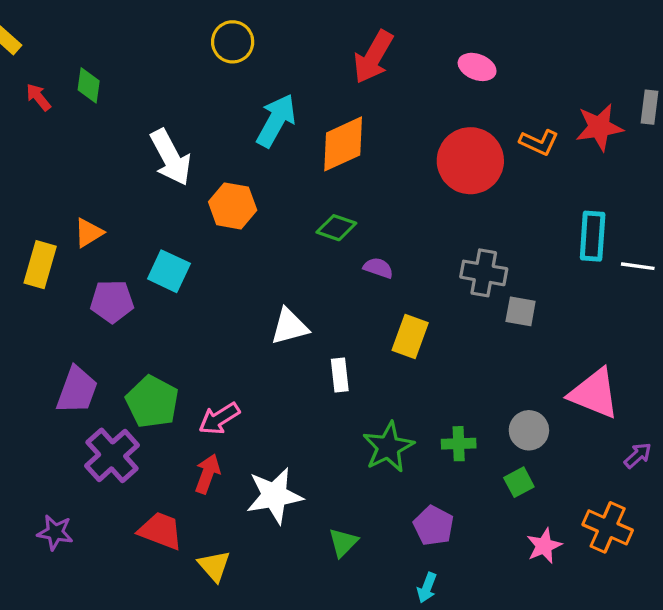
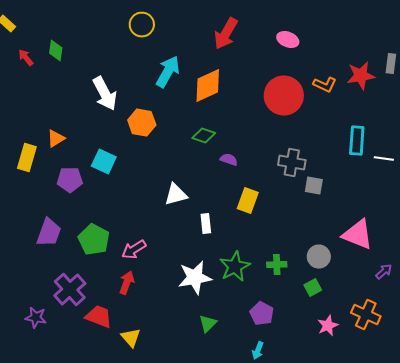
purple cross: (112, 455) -> (70, 290), moved
white star: (274, 496) -> (195, 278), moved

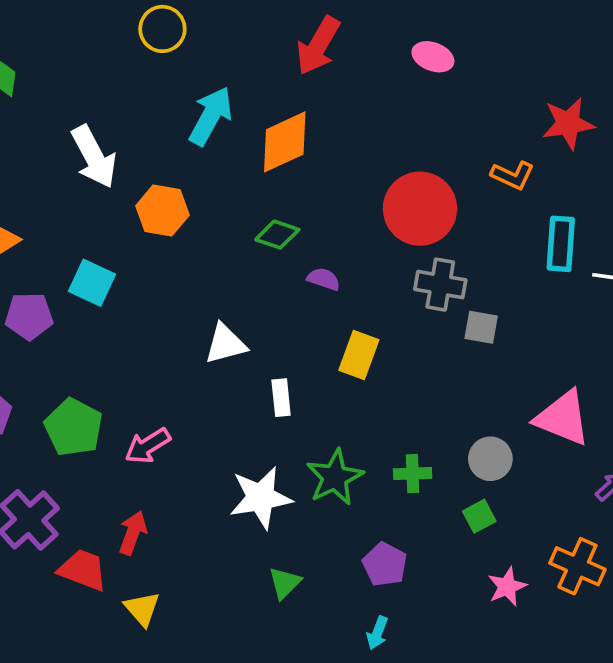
orange L-shape: (325, 85) -> (513, 175), moved
red circle: (284, 96) -> (420, 209), moved
red arrow: (127, 283) -> (133, 533), moved

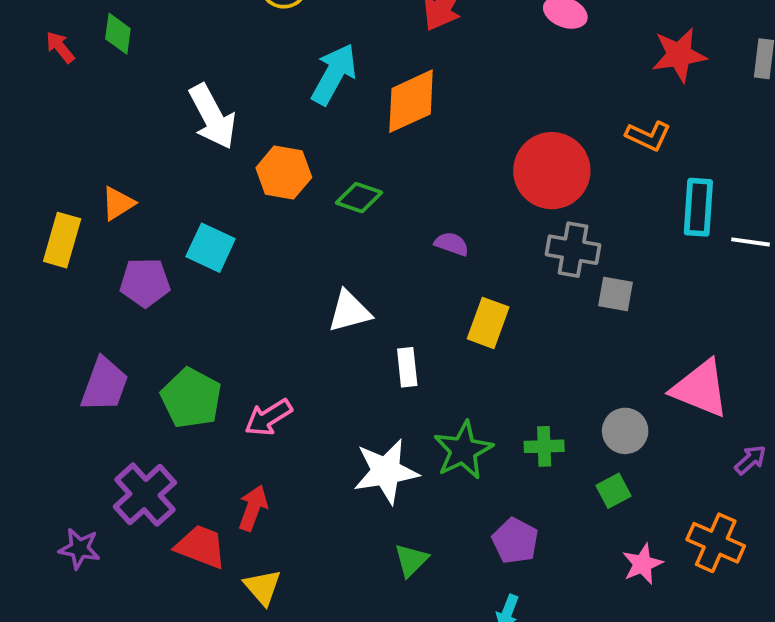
red star: (568, 123) -> (679, 55), moved
green diamond: (277, 235) -> (359, 198), moved

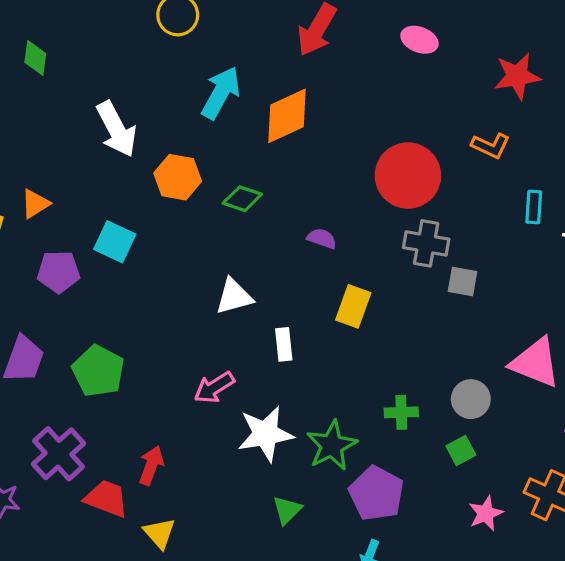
cyan rectangle: (698, 207) -> (534, 207), size x0.7
pink arrow: (268, 417) -> (214, 387), moved
green star: (463, 450) -> (332, 445), moved
purple pentagon: (515, 541) -> (376, 493), size x1.4

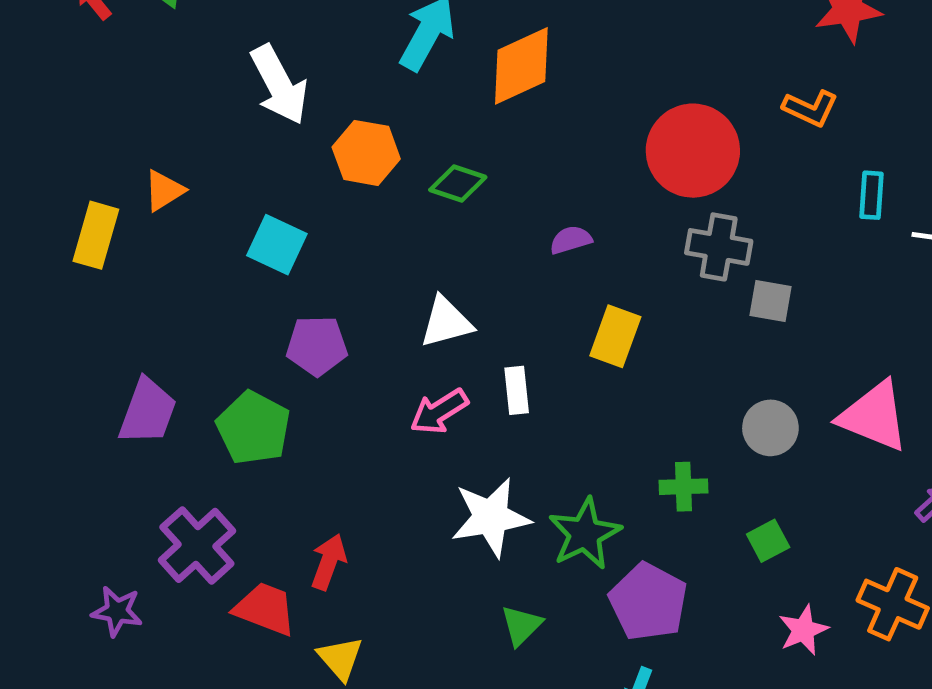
purple semicircle: (322, 238) -> (571, 240), turned -36
purple pentagon: (58, 272) -> (317, 346), moved
pink arrow: (214, 387) -> (439, 411), moved
gray circle: (471, 399) -> (770, 428), moved

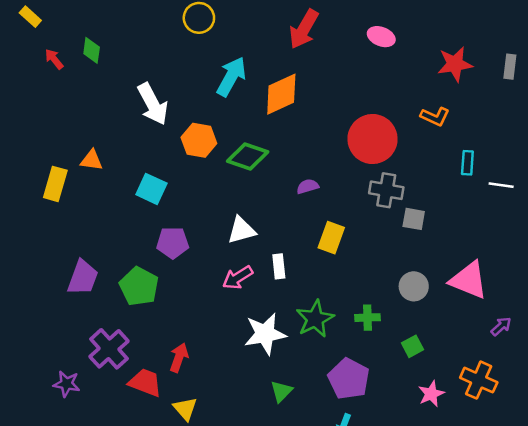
green diamond: (458, 183) -> (248, 156), size x1.4
orange triangle: (164, 191) -> (92, 160), turned 40
green star: (585, 534) -> (315, 319), moved

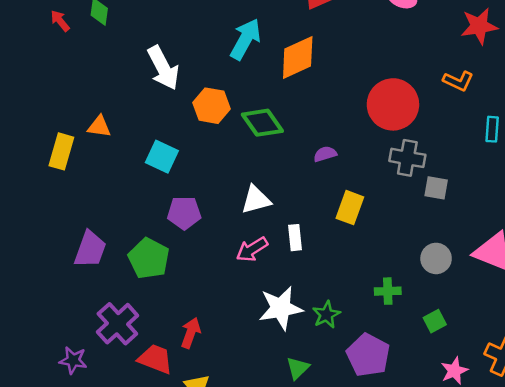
green diamond: (248, 156) -> (262, 123), turned 36
green star: (315, 319) -> (326, 315), moved, size x0.7

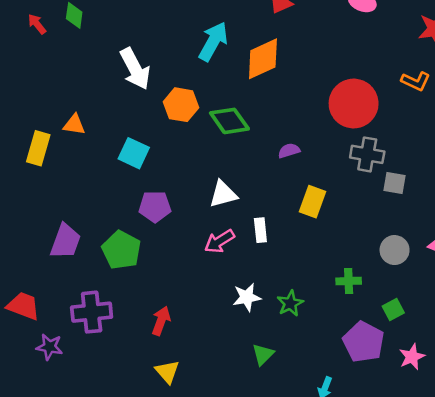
white star: (281, 308) -> (247, 297), size x0.7
purple cross: (117, 324) -> (92, 312), turned 36
purple pentagon: (368, 355) -> (363, 342), moved
red trapezoid: (155, 359) -> (23, 306), moved

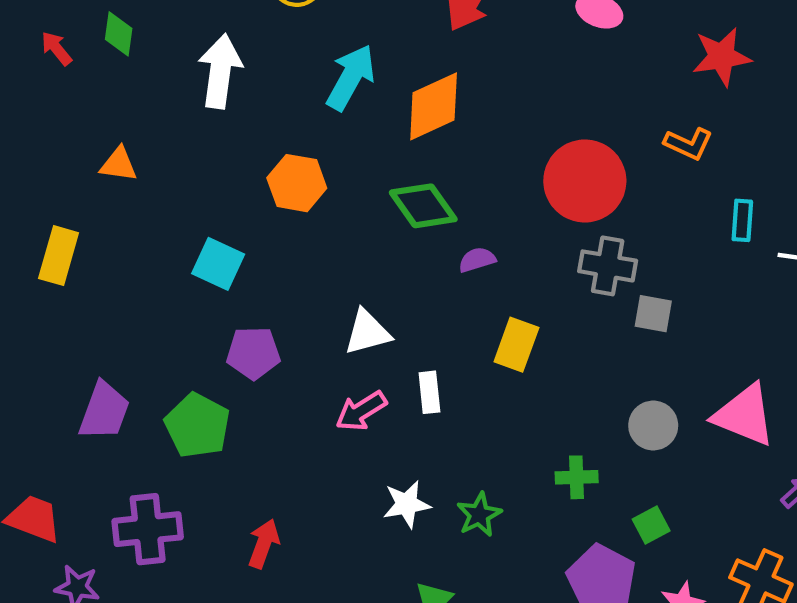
white arrow: (135, 69) -> (220, 71), moved, turned -144
green diamond: (229, 121) -> (423, 206), moved
orange triangle: (74, 125) -> (119, 164), moved

